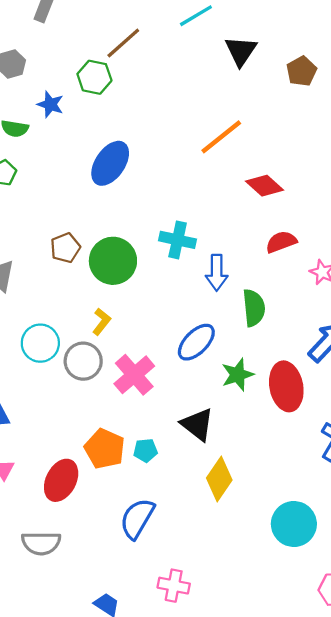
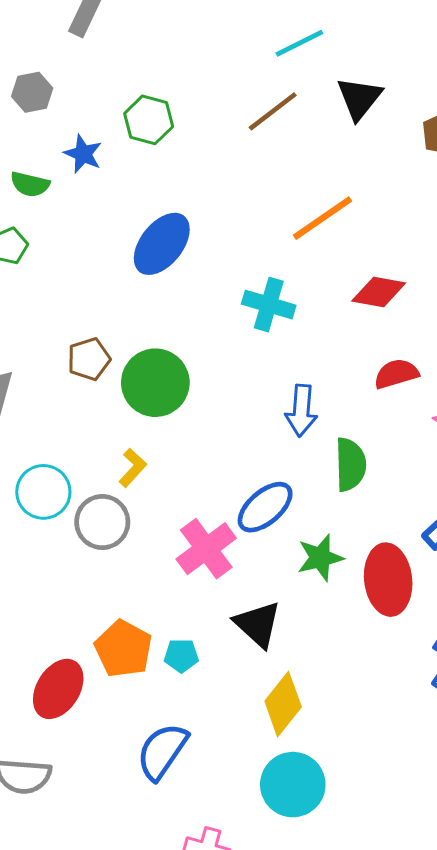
brown line: (123, 43) -> (273, 111), moved
red diamond: (265, 186) -> (379, 292), turned -36
cyan cross: (178, 240) -> (269, 305), moved
pink cross: (134, 375) -> (206, 549), moved
cyan circle: (294, 524) -> (293, 785), moved

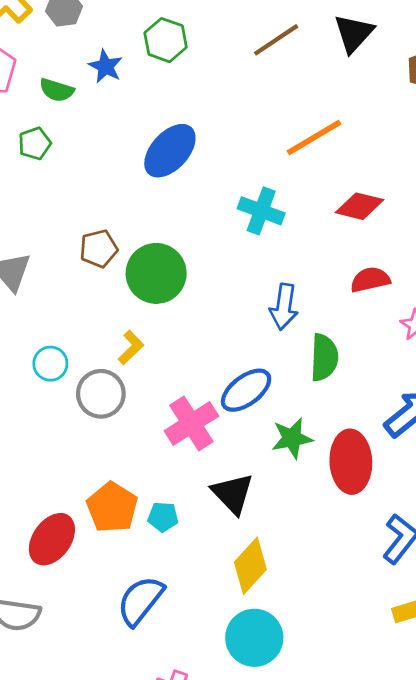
cyan circle: (43, 492) -> (50, 364), size x0.7

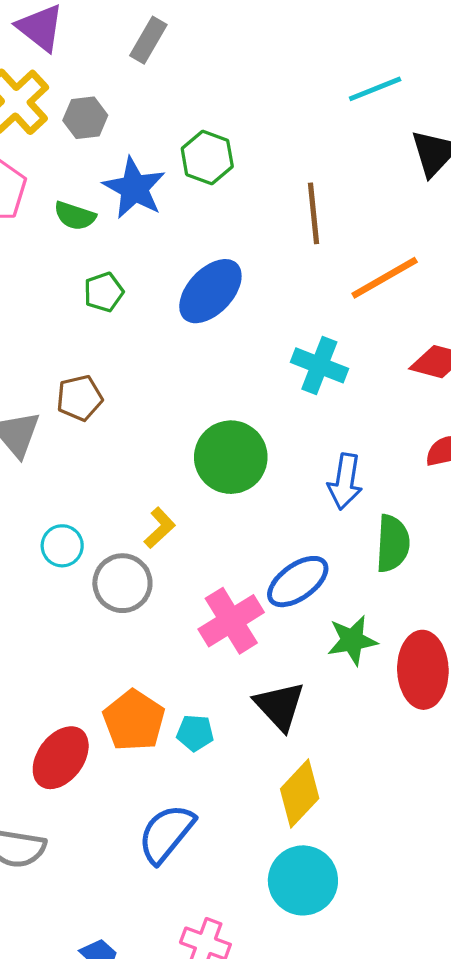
brown line: (276, 40) -> (314, 213), moved, turned -63
blue star: (106, 66) -> (134, 188), size x1.5
green pentagon: (35, 144) -> (104, 292), moved
brown pentagon: (99, 249) -> (80, 398), moved
green circle: (156, 273) -> (231, 457), moved

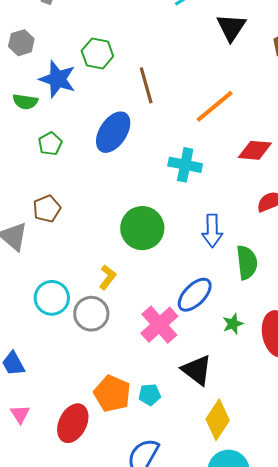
brown line: (314, 213) -> (146, 85), moved
cyan circle: (62, 546) -> (52, 298), size x1.4
green star: (352, 640) -> (233, 324), size x0.7

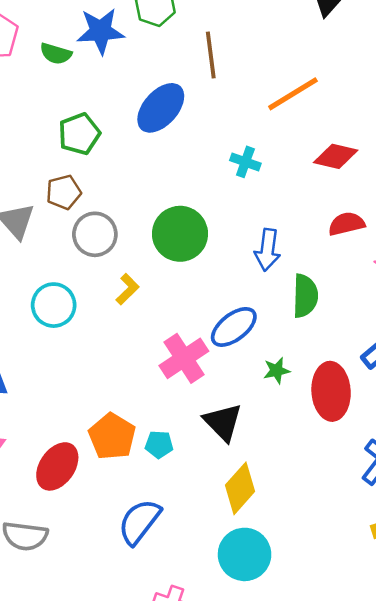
blue star: (58, 79) -> (100, 31), turned -30
green pentagon: (50, 144) -> (79, 134), moved, size x1.4
cyan cross: (185, 165) -> (245, 162), size x0.7
gray circle: (91, 314) -> (95, 234), moved

